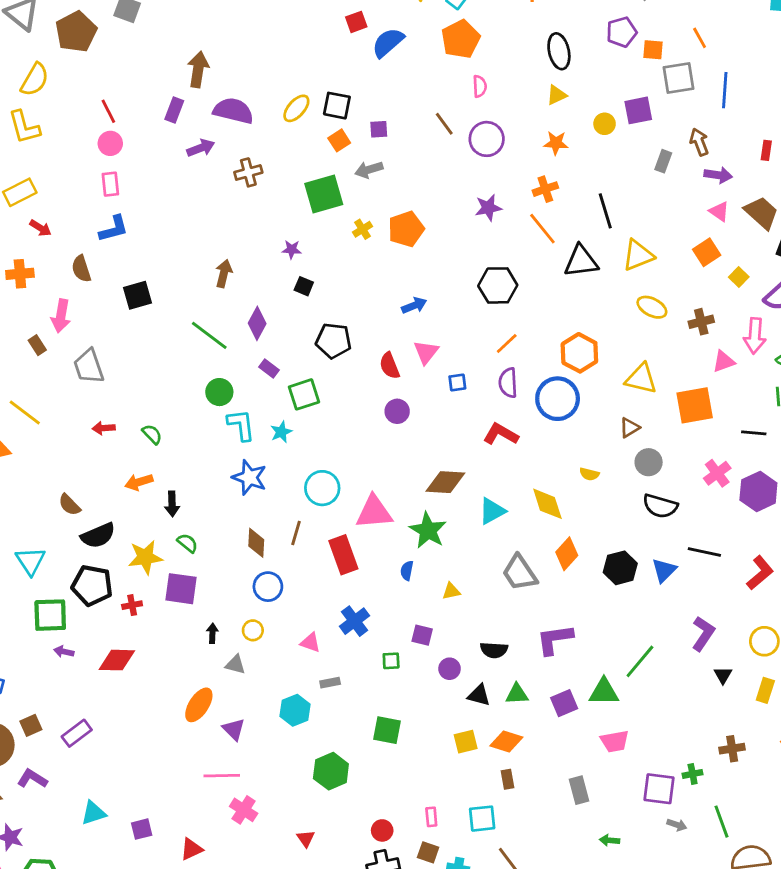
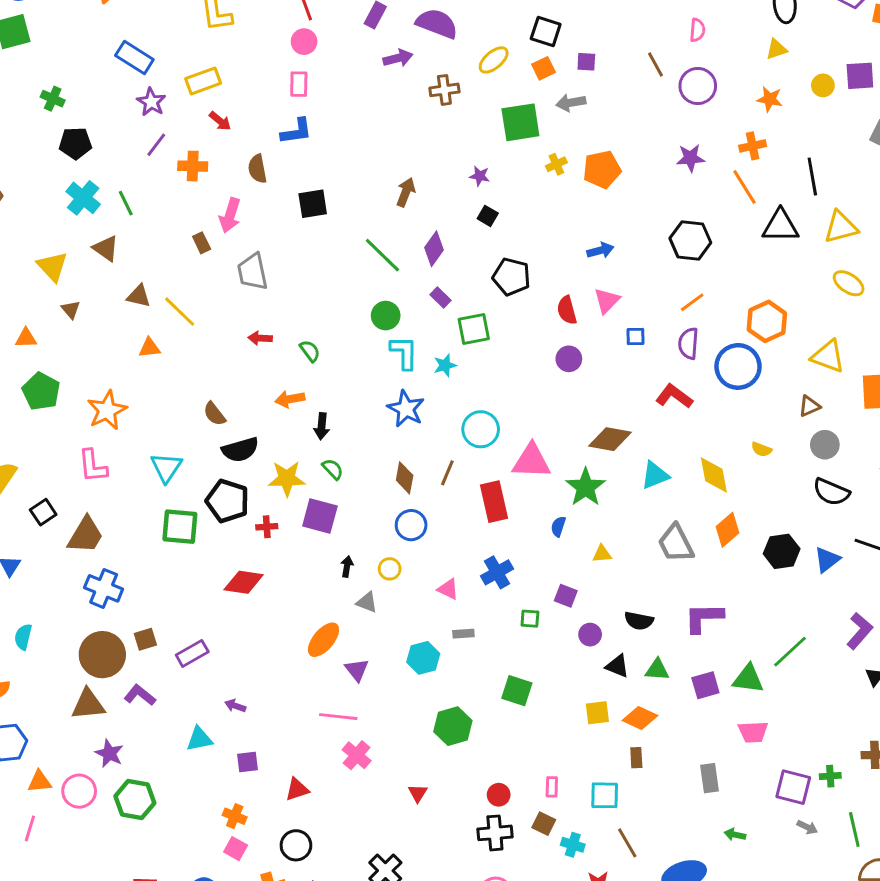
yellow ellipse: (296, 108) -> (494, 60), moved
purple arrow: (64, 652) -> (235, 706), moved

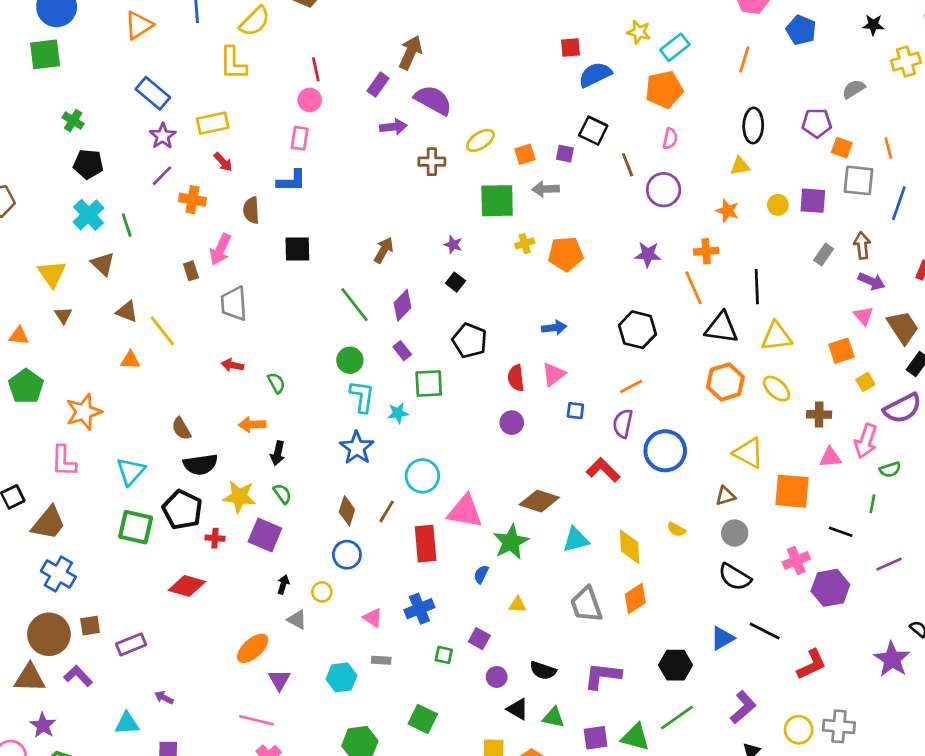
black square: (546, 32) -> (593, 131), moved
orange hexagon: (767, 321) -> (725, 382), moved
black hexagon: (782, 551) -> (676, 665), moved

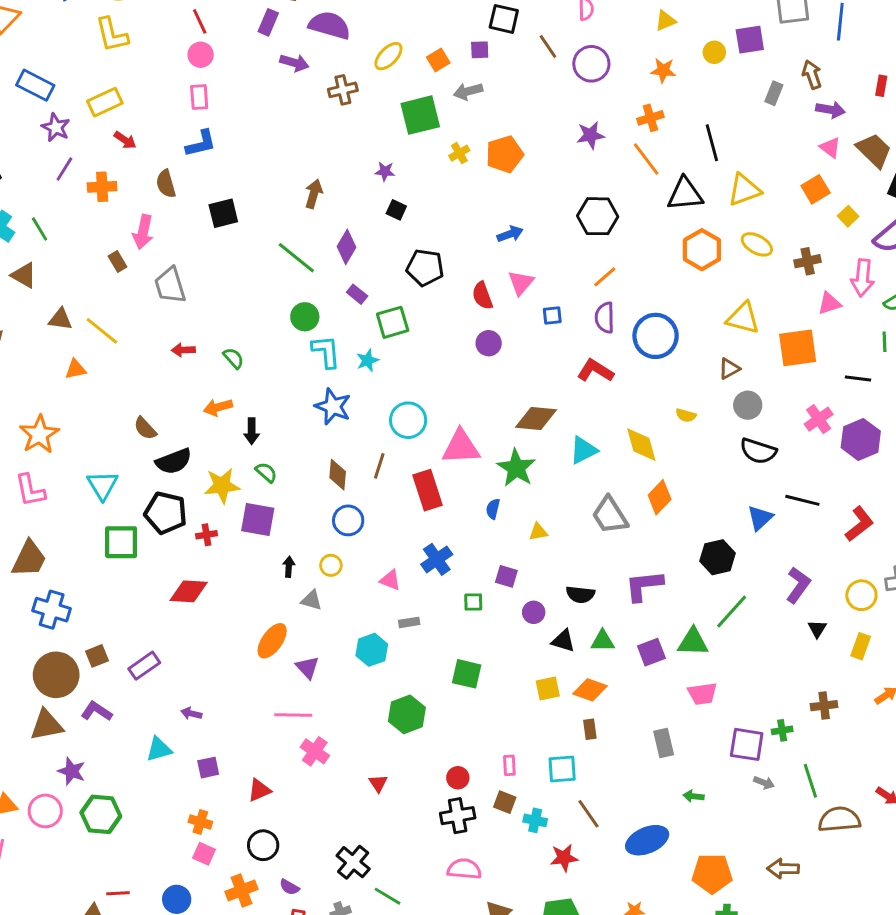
purple arrow: (393, 127) -> (294, 63), turned 35

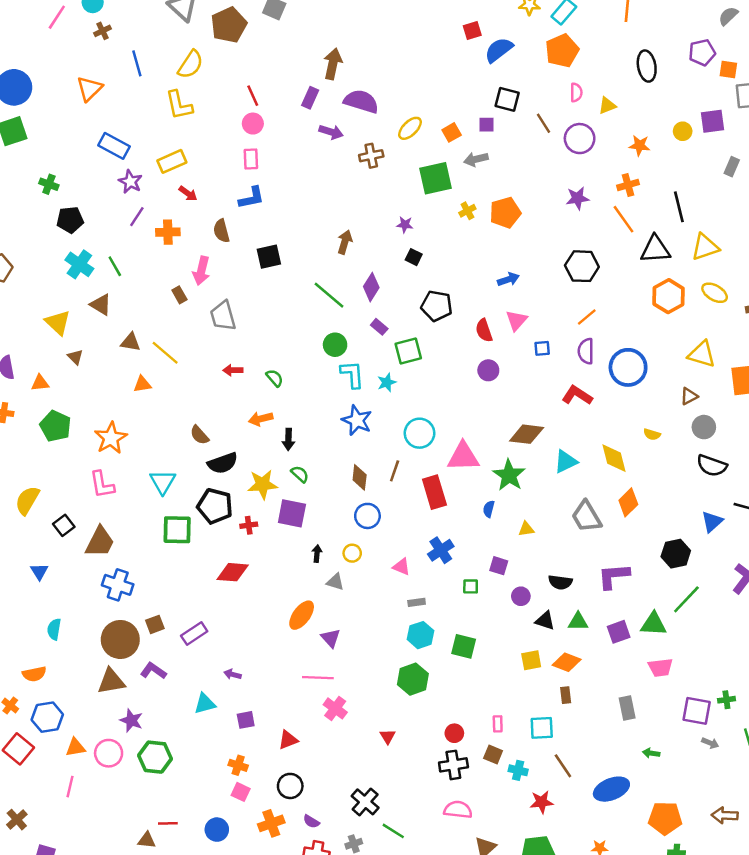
yellow triangle: (666, 21) -> (607, 106), moved
cyan hexagon: (372, 650) -> (421, 635), moved

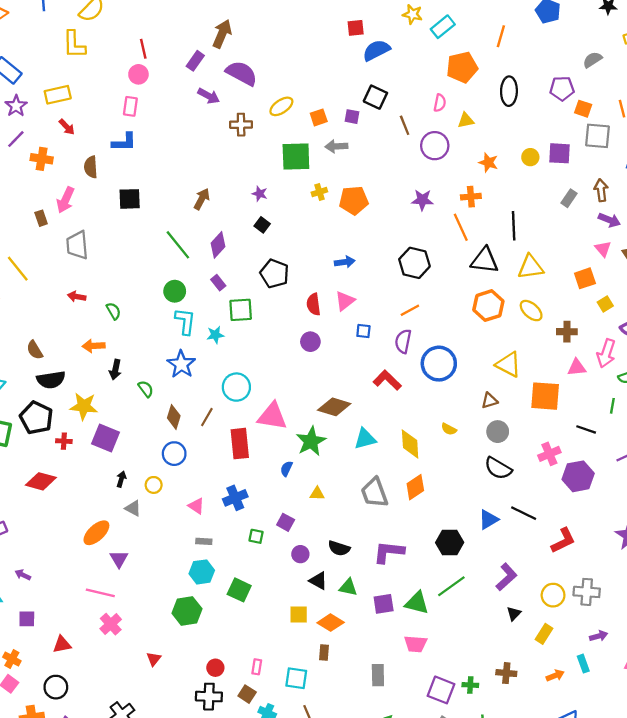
orange pentagon: (562, 51) -> (462, 67), moved
green semicircle: (300, 474) -> (146, 389), moved

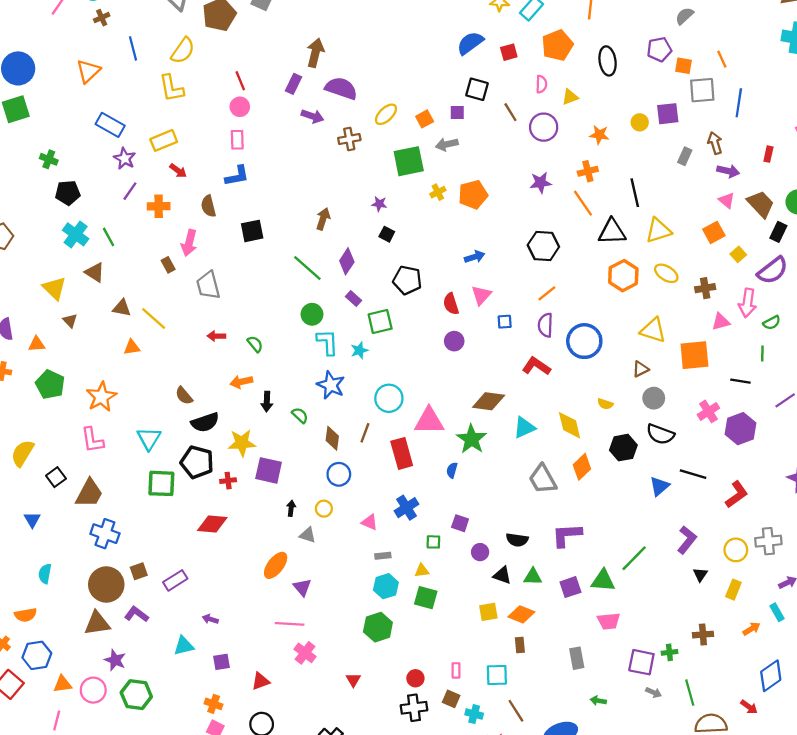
red square: (356, 28) -> (509, 52), moved
yellow triangle: (317, 494) -> (422, 571), moved
black hexagon: (450, 542) -> (623, 448), moved

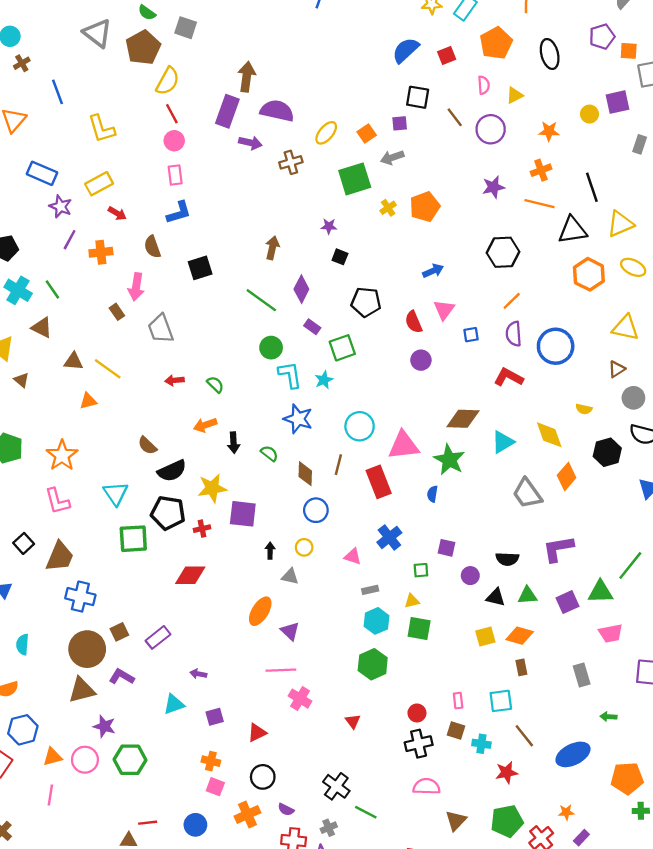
yellow semicircle: (183, 51) -> (168, 81), moved
purple rectangle: (294, 84) -> (227, 111), size x1.5
orange line: (583, 203) -> (539, 204), turned -36

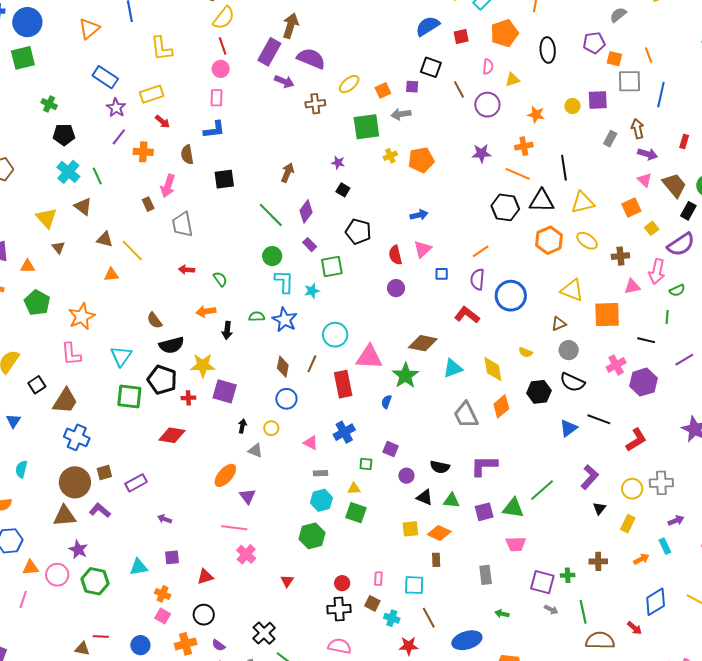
black hexagon: (503, 252) -> (505, 207), moved
green semicircle: (269, 453) -> (257, 317), moved, turned -49
cyan triangle: (174, 704) -> (139, 567), moved

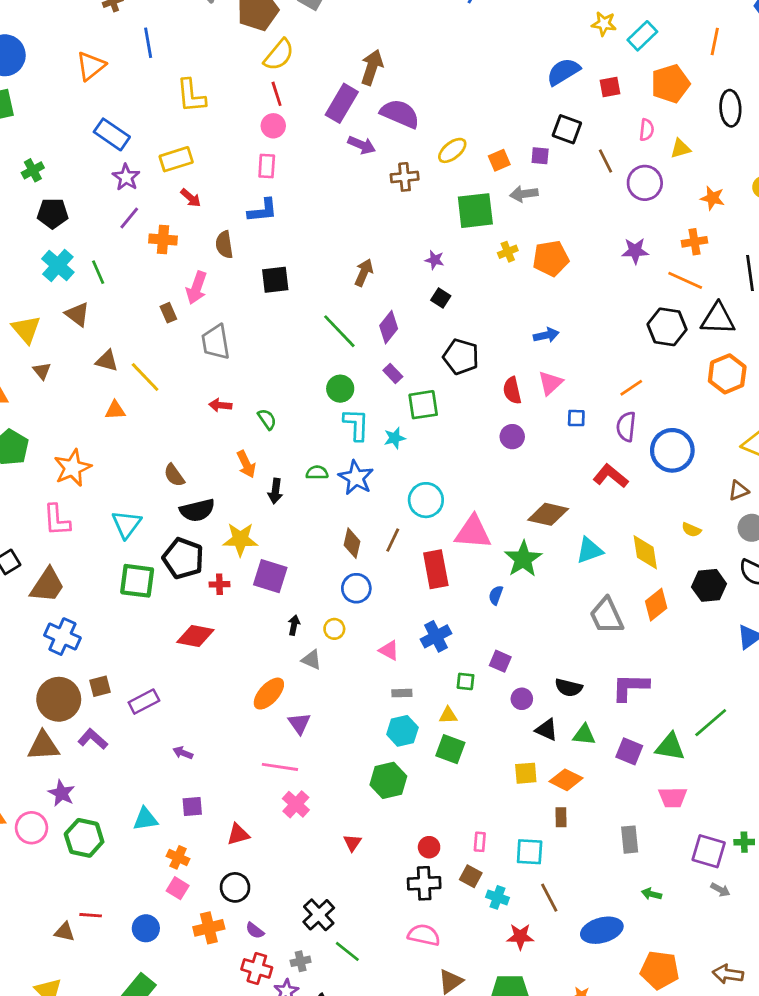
green cross: (49, 104) -> (33, 170), turned 35
orange arrow: (206, 311) -> (246, 464), turned -108
purple square: (484, 512) -> (629, 751), turned 36

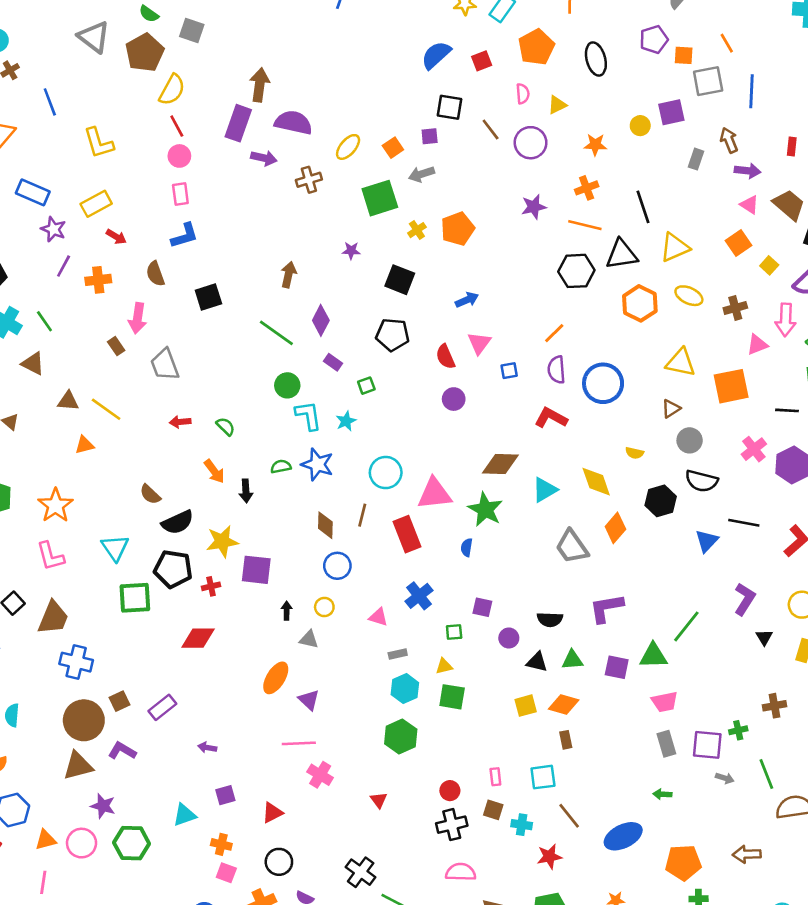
black square: (441, 298) -> (400, 280), moved, size x1.6
green square: (423, 405) -> (366, 386), size x0.6
gray rectangle: (630, 840) -> (666, 744), moved

